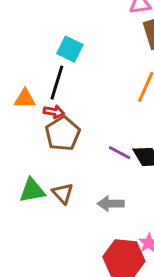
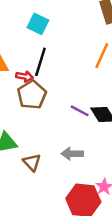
black line: (57, 83) -> (40, 62), moved
brown triangle: (63, 193) -> (32, 162), moved

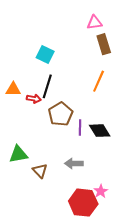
brown pentagon: (32, 95) -> (61, 114), moved
purple line: (80, 111) -> (80, 127), turned 63

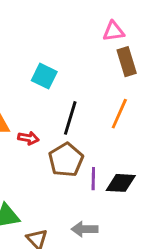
black line: (47, 86) -> (70, 118), moved
black diamond: (100, 131) -> (121, 183), turned -55

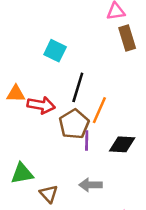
orange line: (119, 114) -> (99, 110), moved
red arrow: (28, 138) -> (41, 105), size x1.5
purple line: (93, 179) -> (87, 141), moved

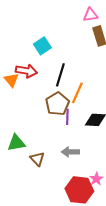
cyan square: (55, 51) -> (42, 46), turned 30
orange triangle: (16, 94) -> (11, 80), turned 49
red arrow: (41, 105) -> (26, 71), moved

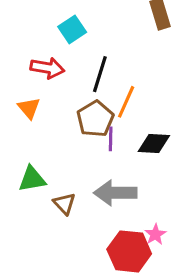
orange triangle: (11, 80) -> (29, 108), moved
gray arrow: (70, 152) -> (115, 193), size x1.5

